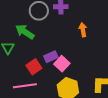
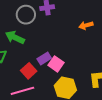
orange arrow: (83, 30) -> (86, 25), moved, turned -88

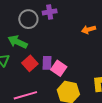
purple rectangle: (44, 59) -> (47, 63), turned -56
red square: (29, 71) -> (30, 63), moved

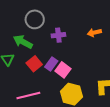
purple cross: (50, 12) -> (58, 35), moved
purple rectangle: (47, 63) -> (51, 64), turned 32

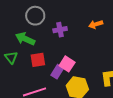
red square: (34, 64) -> (38, 60), turned 35
purple rectangle: (51, 64) -> (57, 72), moved

